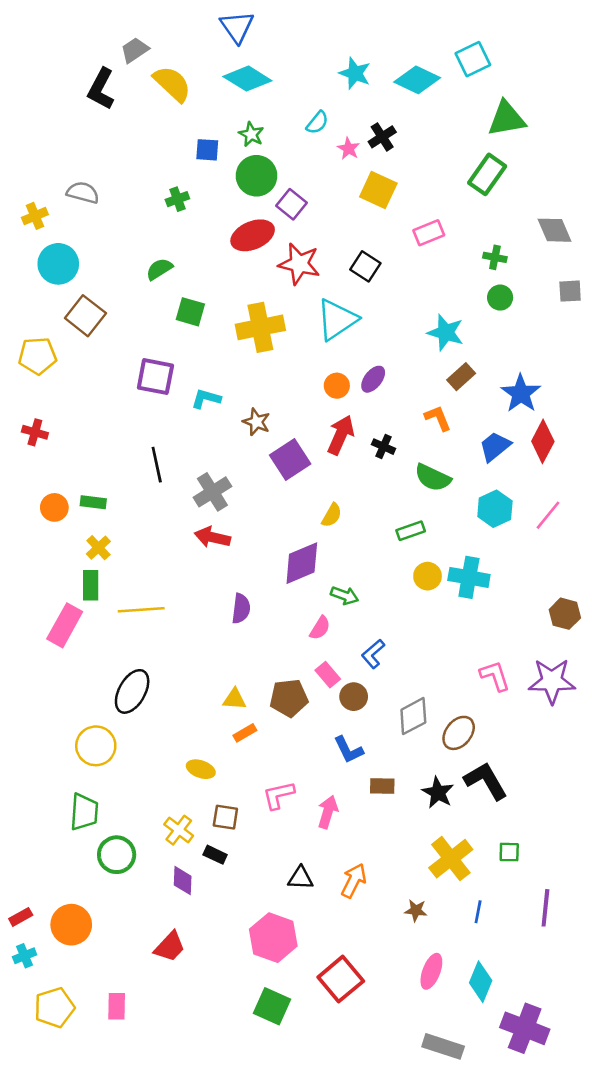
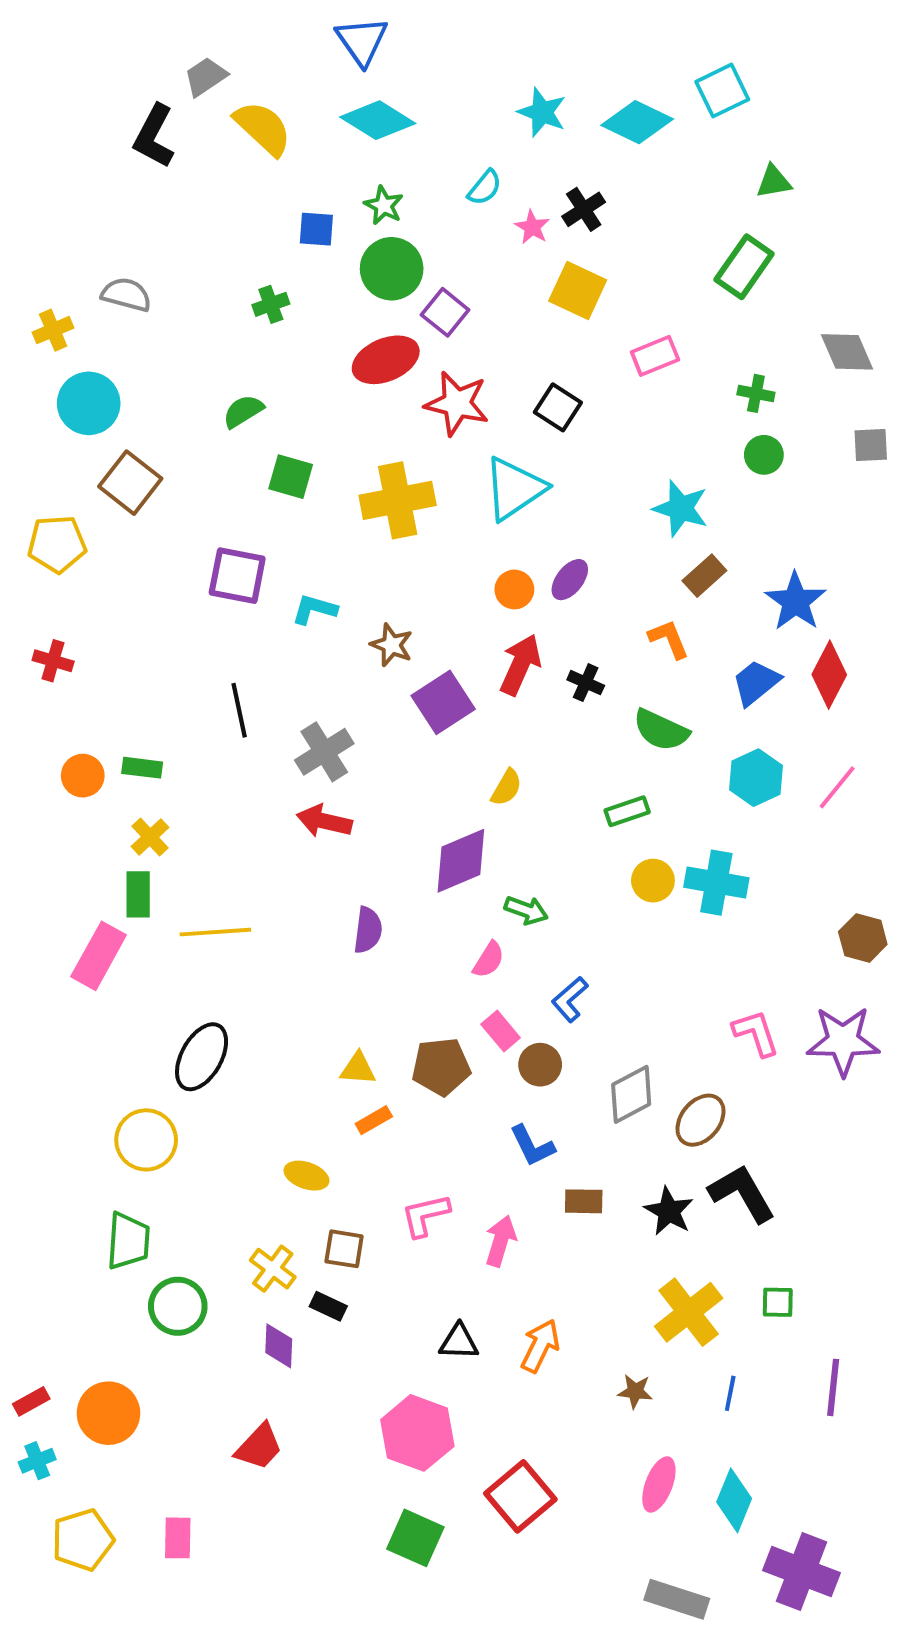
green triangle: (507, 119) -> (774, 182), size x0.6

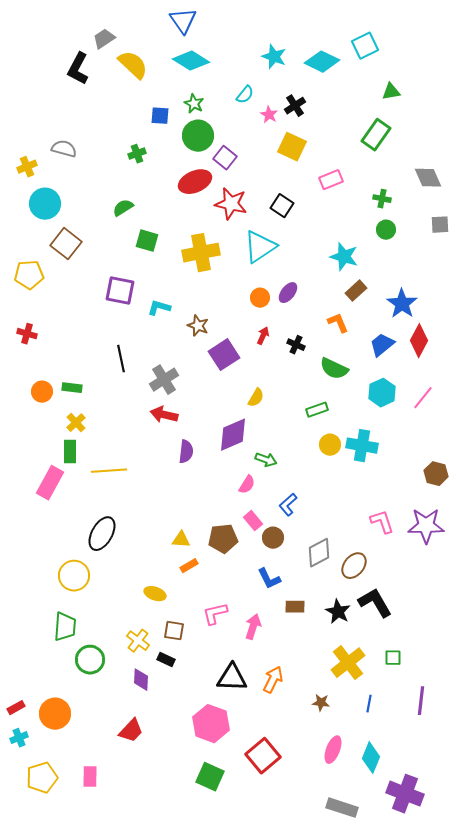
red arrow: (520, 665) -> (263, 336), size x0.6
purple semicircle: (368, 930) -> (186, 452), moved
black triangle: (459, 1342) -> (232, 678), size x1.5

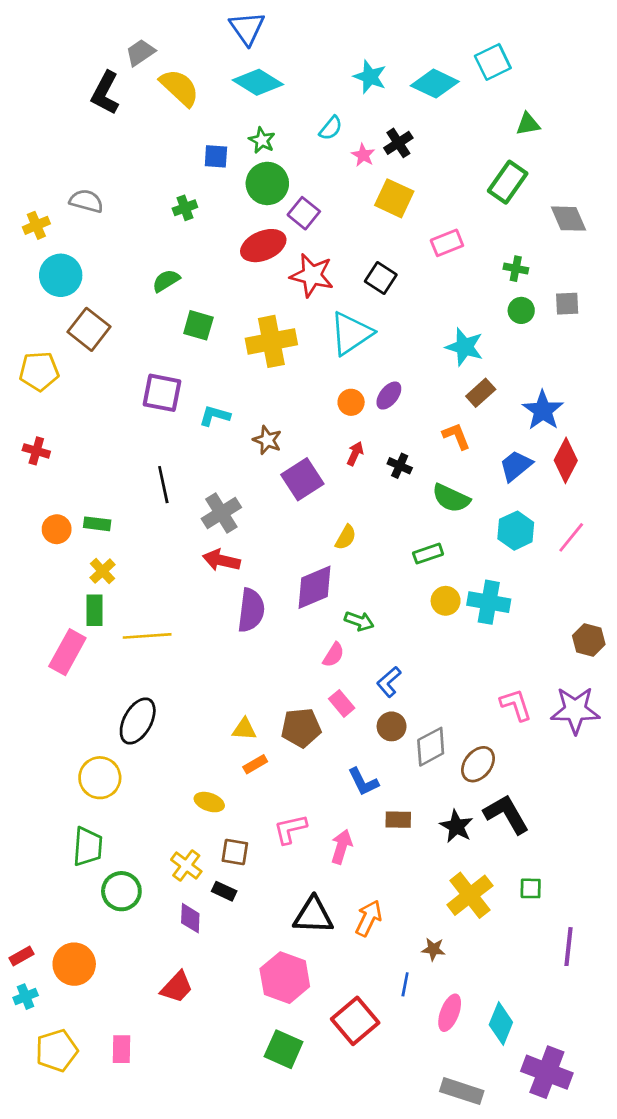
gray diamond: (428, 178) -> (568, 219), moved
gray square: (440, 225) -> (567, 304), moved
purple semicircle: (186, 452) -> (251, 610), size x1.4
brown circle: (273, 538) -> (392, 726), moved
blue line: (369, 704) -> (405, 984), moved

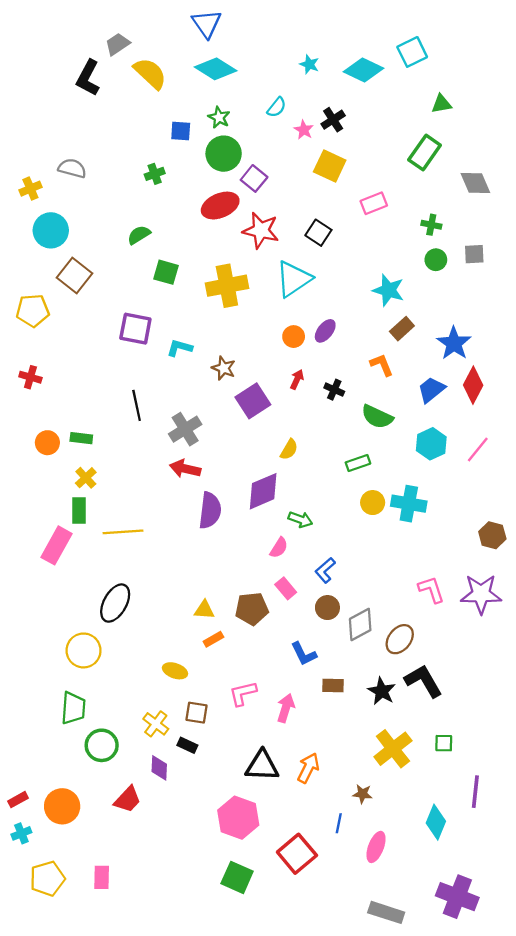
cyan star: (370, 77) -> (309, 64), size x0.7
red trapezoid: (177, 987) -> (128, 800), moved
cyan diamond: (501, 1024) -> (436, 822), moved

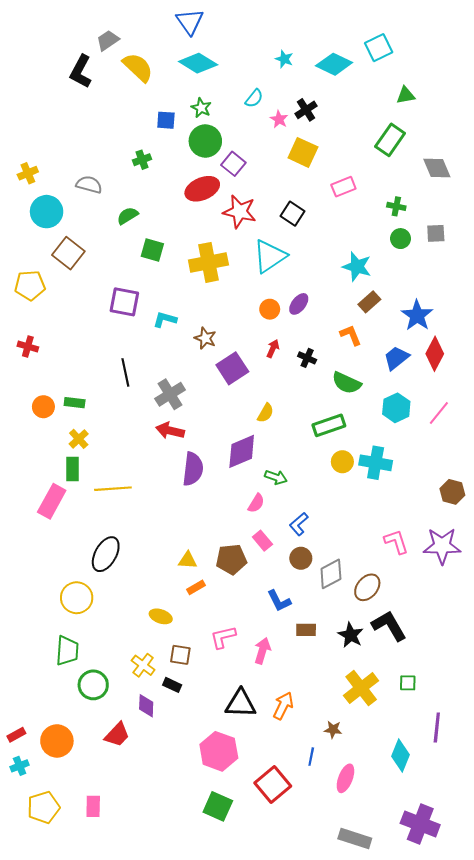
gray semicircle: (72, 168) -> (89, 185), moved
green rectangle: (358, 463) -> (329, 425), size x1.4

